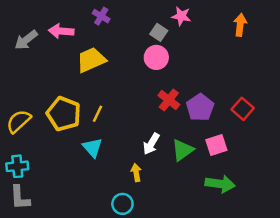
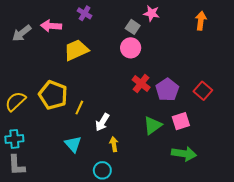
yellow line: (97, 114) -> (79, 108), moved
white arrow: (151, 144) -> (102, 122), moved
cyan triangle: (92, 148) -> (73, 144), moved

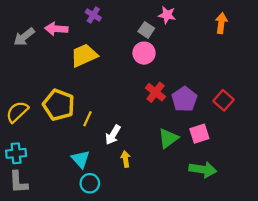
cyan circle: (102, 170) -> (90, 183), moved

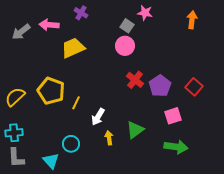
green triangle: (168, 138) -> (135, 130), moved
cyan triangle: (81, 159) -> (51, 161), moved
cyan circle: (90, 183) -> (71, 144), moved

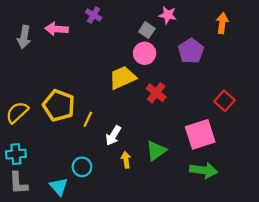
gray arrow: (21, 32) -> (24, 37), turned -42
yellow trapezoid: (73, 48) -> (123, 78), moved
purple pentagon: (160, 86) -> (191, 51), moved
pink square: (173, 116) -> (200, 134), size x1.5

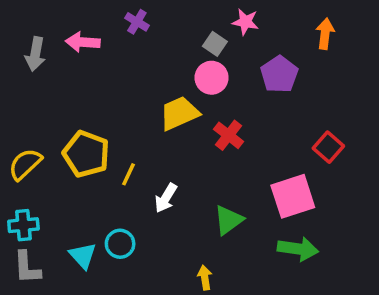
yellow arrow: (126, 160) -> (205, 278), moved
cyan triangle: (59, 187) -> (83, 256), moved

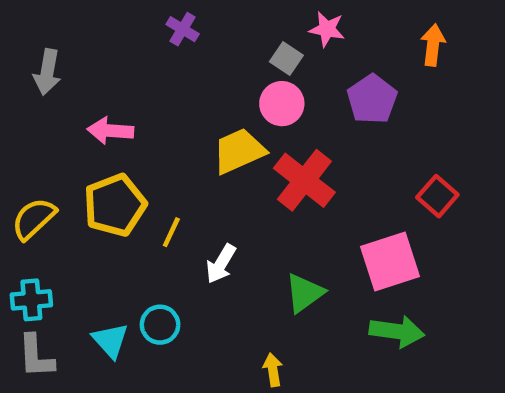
pink arrow: (83, 42) -> (110, 131), moved
red cross: (228, 135) -> (304, 180), size x1.5
yellow pentagon: (86, 154) -> (115, 205), turned 30

